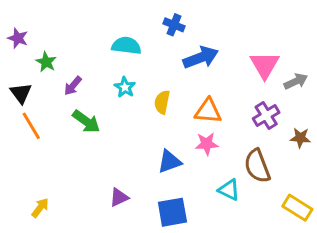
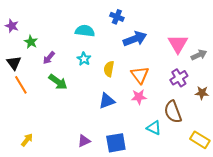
orange triangle: (208, 111) -> (140, 75), turned 48
blue triangle: (169, 162) -> (107, 101), moved
purple triangle: (119, 197) -> (84, 141), moved

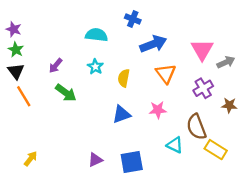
green star: (31, 42) -> (16, 50), moved
orange triangle: (140, 75) -> (166, 73), moved
yellow rectangle: (200, 140) -> (216, 150), moved

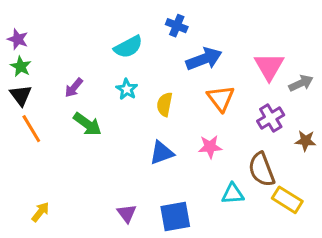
cyan semicircle: (96, 35) -> (128, 47), turned 145
cyan triangle: (175, 145) -> (233, 194), turned -30
purple triangle: (95, 160) -> (127, 213), turned -42

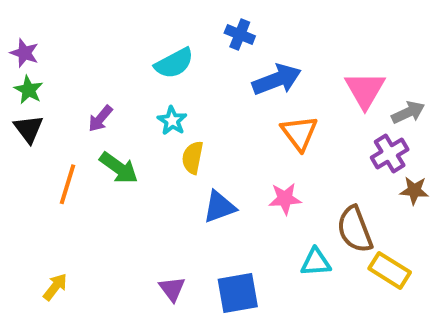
yellow semicircle: (165, 104) -> (193, 158), moved
purple cross: (271, 118) -> (390, 153), moved
orange line: (31, 129) -> (67, 184), moved, turned 48

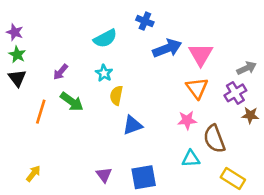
pink triangle: (365, 90) -> (201, 55), moved
orange triangle: (299, 133) -> (197, 88), moved
pink star: (285, 199) -> (187, 120), moved
yellow rectangle: (390, 270) -> (233, 178), moved

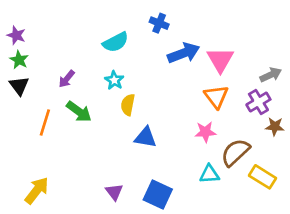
blue triangle: (132, 125) -> (146, 137), turned 30
brown semicircle: (214, 139) -> (235, 152), turned 68
yellow arrow: (33, 174) -> (37, 190), size x1.5
blue square: (144, 177) -> (158, 195), turned 35
yellow rectangle: (233, 178) -> (263, 177), moved

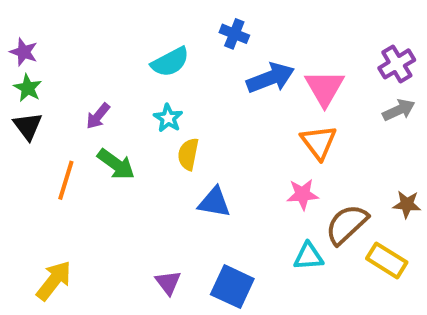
purple cross: (258, 102) -> (397, 64), moved
brown star: (275, 127) -> (407, 204), moved

